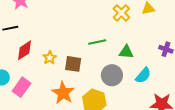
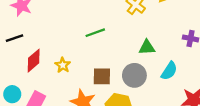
green line: (97, 42) -> (95, 33), moved
brown square: (73, 64) -> (102, 76), moved

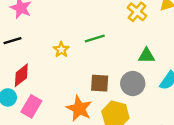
red diamond: (34, 61) -> (21, 75), moved
yellow star: (63, 65) -> (61, 50), moved

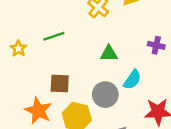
gray circle: (133, 84) -> (105, 95), moved

